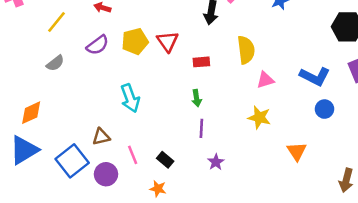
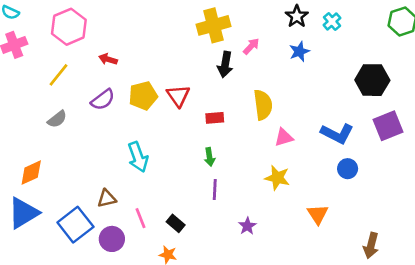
purple star: (216, 162) -> (247, 226), moved

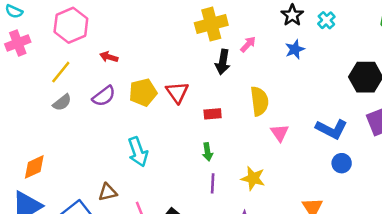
gray semicircle: (57, 119) -> (62, 102), moved
pink triangle: (284, 137) -> (280, 133), turned -48
yellow star: (277, 178) -> (253, 178), moved

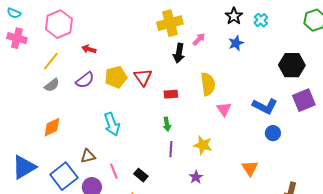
pink cross: (18, 43) -> (17, 38), turned 36
orange diamond: (34, 167) -> (52, 127), moved

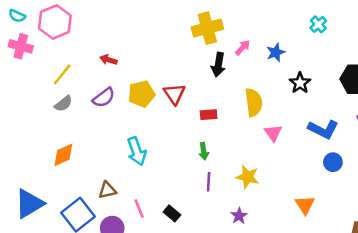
black star: (234, 16) -> (300, 83), moved
pink hexagon: (59, 24) -> (55, 22), moved
blue star: (236, 43) -> (276, 52), moved

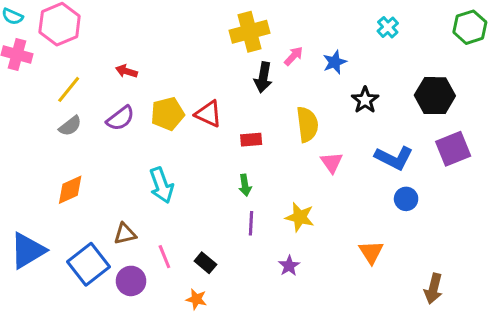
red triangle: (174, 94) -> (209, 114), turned -30

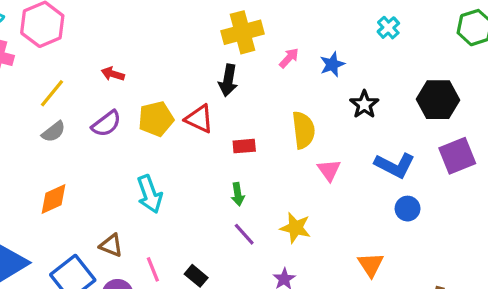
black arrow: (263, 77) -> (228, 80), moved
purple line: (251, 223) -> (244, 234), turned -45
brown triangle: (125, 234) -> (111, 245), turned 35

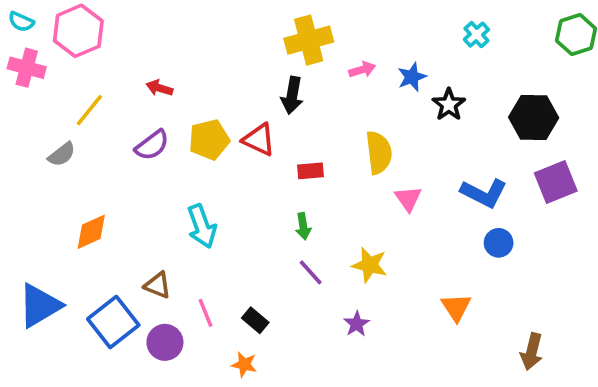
pink arrow: (289, 58) -> (362, 70), turned 30
black star: (364, 104) -> (449, 105), moved
gray semicircle: (54, 132) -> (62, 154), moved

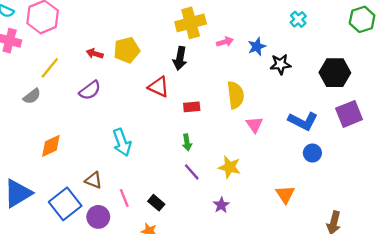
black star: (449, 105) -> (280, 64), turned 30
yellow pentagon: (209, 140) -> (127, 50), moved

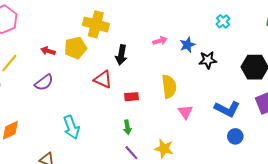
yellow cross: (191, 23) -> (96, 24), moved, turned 30

